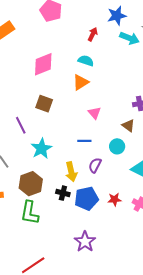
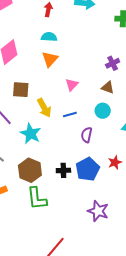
pink triangle: (94, 113) -> (72, 85), turned 40
yellow arrow: (71, 172) -> (44, 108), moved

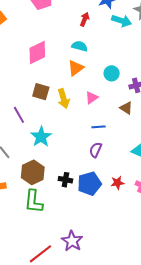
yellow arrow: (44, 108) -> (64, 99), moved
cyan circle: (103, 111) -> (112, 73), moved
blue line: (70, 114) -> (98, 127), moved
purple star: (98, 211) -> (72, 241), moved

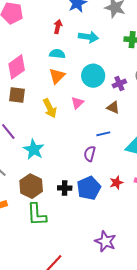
cyan arrow: (122, 21) -> (88, 37), moved
cyan circle: (112, 73) -> (93, 76), size x1.5
brown square: (41, 92) -> (17, 95), moved
blue line: (98, 127) -> (103, 134), moved
purple star: (72, 241) -> (105, 241), moved

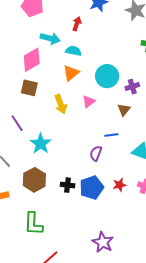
cyan arrow: (88, 37) -> (50, 38), moved
brown triangle: (113, 107) -> (124, 110), turned 40
green L-shape: (37, 215) -> (33, 224), moved

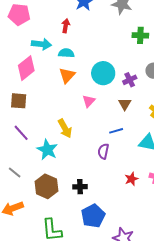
brown square: (29, 88) -> (19, 101), moved
yellow arrow: (61, 104) -> (65, 128), moved
blue pentagon: (92, 187) -> (93, 216), moved

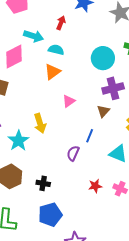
cyan circle: (103, 73) -> (103, 58), moved
purple cross: (130, 80) -> (113, 88), size x1.5
blue line: (116, 131) -> (90, 136), turned -64

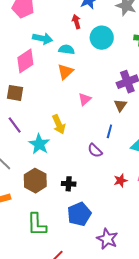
red arrow: (61, 23) -> (76, 22), moved, turned -32
cyan circle: (103, 58) -> (102, 38), moved
purple semicircle: (73, 153) -> (95, 151), turned -63

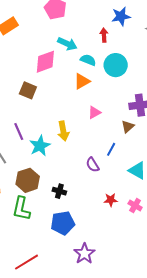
cyan circle: (102, 38) -> (116, 65), moved
purple line: (15, 125) -> (19, 131), moved
green L-shape: (37, 225) -> (21, 209), moved

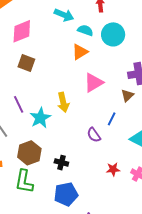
pink diamond: (45, 62) -> (22, 31), moved
pink triangle: (94, 112) -> (94, 83), size x1.5

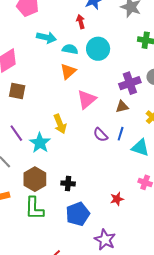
brown triangle: (127, 95) -> (122, 107), turned 40
blue line: (112, 119) -> (121, 134), moved
purple semicircle: (94, 135) -> (101, 135), moved
red star: (113, 169) -> (117, 199), moved

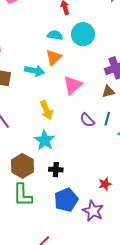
cyan arrow: (46, 37) -> (35, 71), moved
cyan star: (40, 143) -> (45, 140), moved
purple star: (105, 240) -> (93, 211), moved

